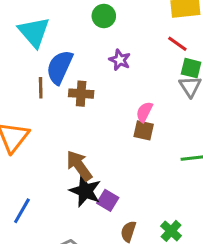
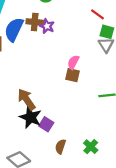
purple star: (120, 60) -> (47, 26), moved
brown cross: (81, 94) -> (35, 22), moved

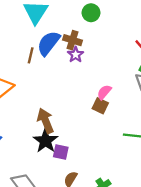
purple star: (47, 26) -> (76, 55), moved
purple square: (46, 124) -> (61, 152), turned -32

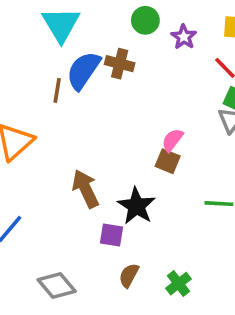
purple star: (76, 55) -> (184, 37), moved
black star: (46, 141) -> (136, 206), moved

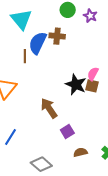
black star: (136, 206) -> (76, 84), moved
purple square: (111, 235) -> (67, 132), turned -32
brown semicircle: (129, 275) -> (80, 152), turned 56

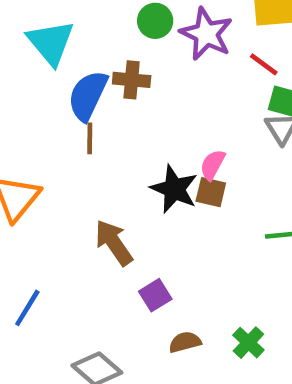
purple star: (90, 16) -> (206, 34), size x1.6
brown line: (25, 56) -> (90, 138), moved

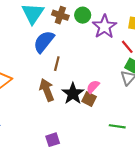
brown cross: (132, 80) -> (60, 15), moved
brown line: (90, 138) -> (57, 64), moved
brown arrow: (114, 243) -> (47, 90), moved

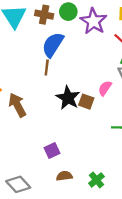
blue semicircle: (44, 42) -> (53, 45), moved
pink semicircle: (93, 87) -> (105, 88), moved
brown arrow: (47, 90) -> (17, 105), moved

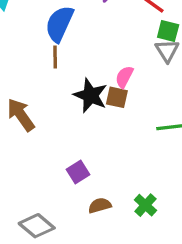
pink semicircle: (105, 88) -> (124, 77), moved

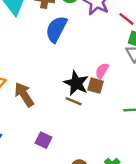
brown line: (55, 57) -> (74, 101), moved, turned -70
purple square: (78, 172) -> (44, 140), moved, turned -35

